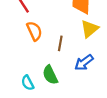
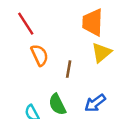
blue arrow: (84, 63) -> (95, 103), moved

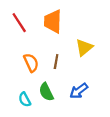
orange trapezoid: (93, 22) -> (53, 22), moved
orange semicircle: (40, 55) -> (31, 63), moved

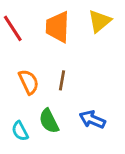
yellow triangle: (84, 48) -> (100, 21), moved
blue arrow: (79, 91) -> (92, 120), turned 60

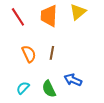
green semicircle: (49, 121) -> (49, 89), moved
cyan semicircle: (20, 131) -> (23, 88), turned 72

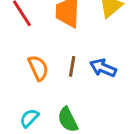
blue arrow: (73, 80) -> (103, 68), moved

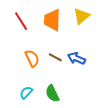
brown line: (72, 66) -> (55, 57), turned -72

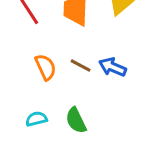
cyan semicircle: (26, 93) -> (36, 119), turned 32

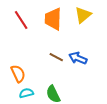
orange semicircle: (46, 67) -> (18, 74), moved

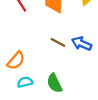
orange semicircle: (18, 74) -> (16, 61), turned 66

